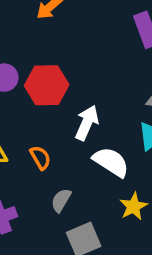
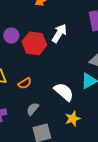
white arrow: (87, 123) -> (59, 33), moved
orange semicircle: (40, 158) -> (25, 83), turned 80

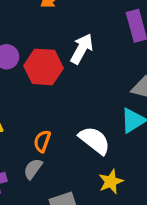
orange semicircle: (25, 83) -> (42, 141), moved, turned 144
gray semicircle: (33, 109) -> (33, 169), moved

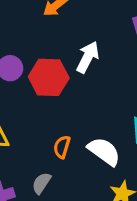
orange semicircle: (42, 141) -> (62, 147), moved

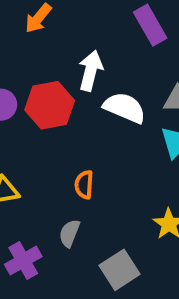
white semicircle: (104, 151) -> (125, 108), moved

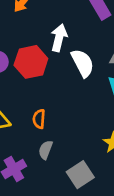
white semicircle: (125, 108) -> (83, 63), turned 40
orange semicircle: (84, 185) -> (39, 119), moved

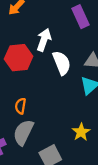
gray semicircle: (46, 150) -> (23, 132), size x1.6

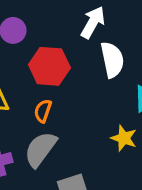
red hexagon: (19, 58) -> (49, 66), moved
yellow star: (81, 132) -> (124, 138), moved, turned -30

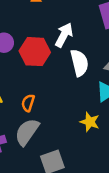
red hexagon: (49, 66) -> (35, 52), moved

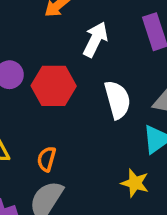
white arrow: (64, 35) -> (95, 39), moved

